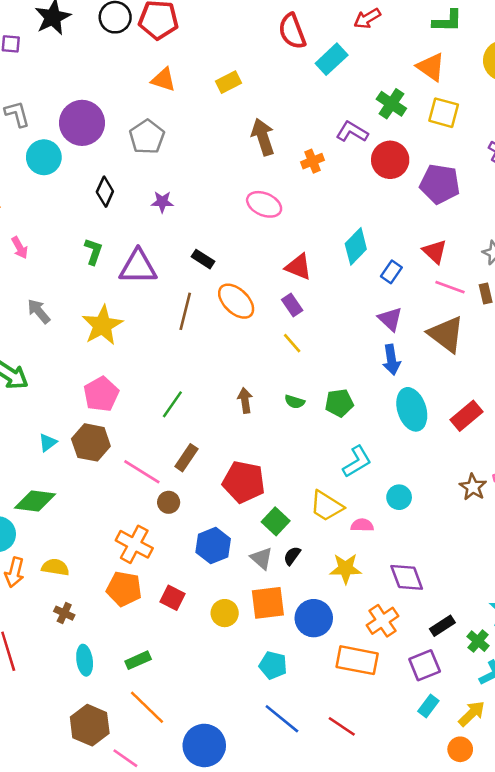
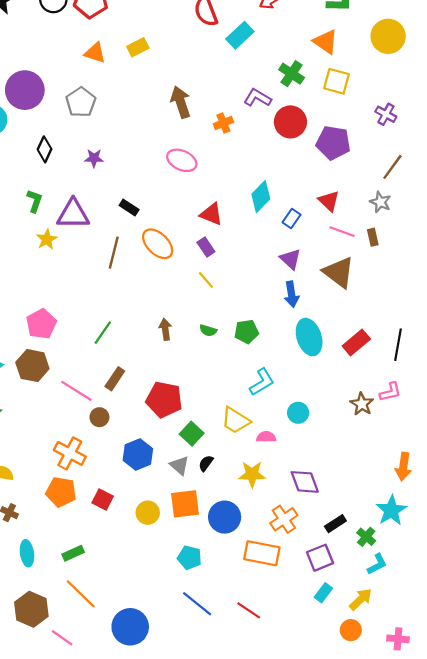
yellow rectangle: (228, 82) -> (138, 47), moved
yellow star: (102, 325) -> (47, 239), moved, size x0.6

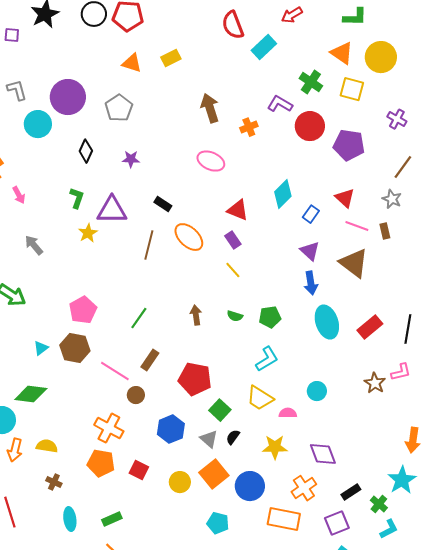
yellow circle: (388, 36) -> (381, 57), moved
cyan L-shape: (262, 382) -> (267, 359), moved
orange square: (185, 504) -> (214, 474), turned -32

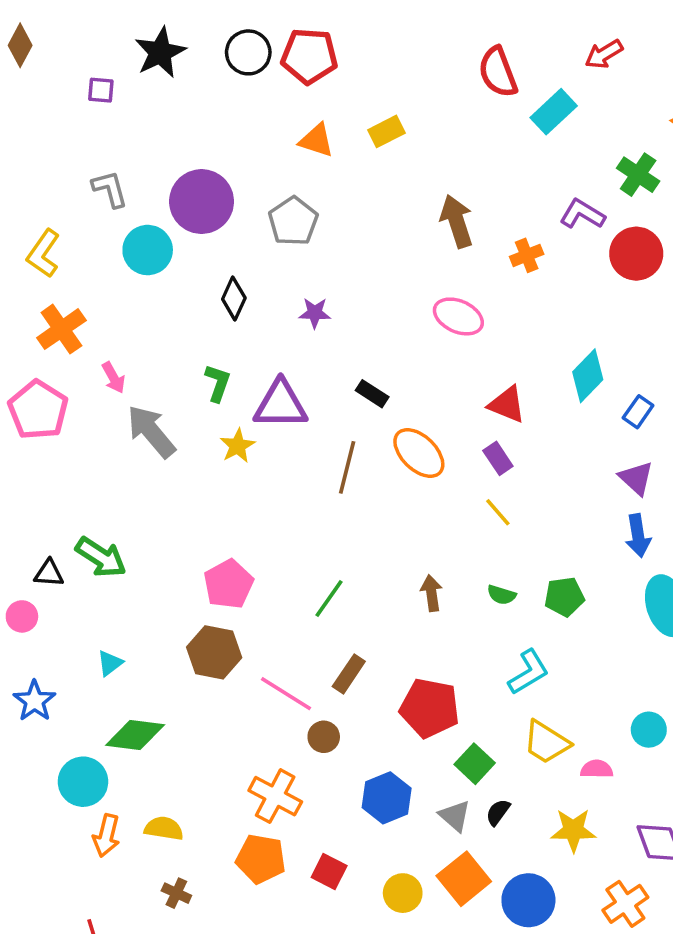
gray arrow: (34, 245) -> (151, 431), moved, size x1.5
cyan triangle: (41, 348) -> (110, 663), moved
cyan L-shape: (267, 359) -> (528, 672), moved

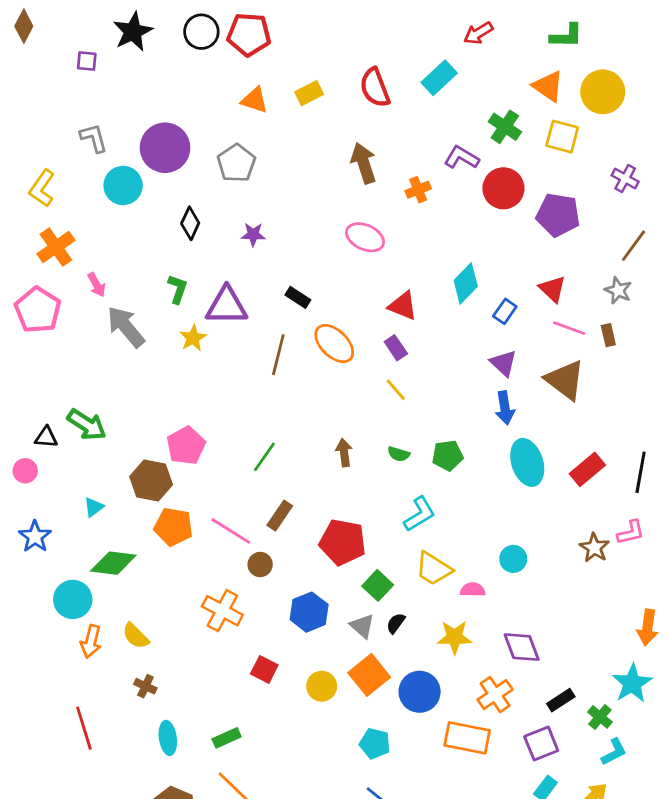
red semicircle: (498, 72) -> (375, 88), moved
brown hexagon: (214, 652) -> (151, 481), moved
yellow semicircle: (164, 828) -> (136, 636), turned -144
orange pentagon: (261, 859) -> (173, 527), moved

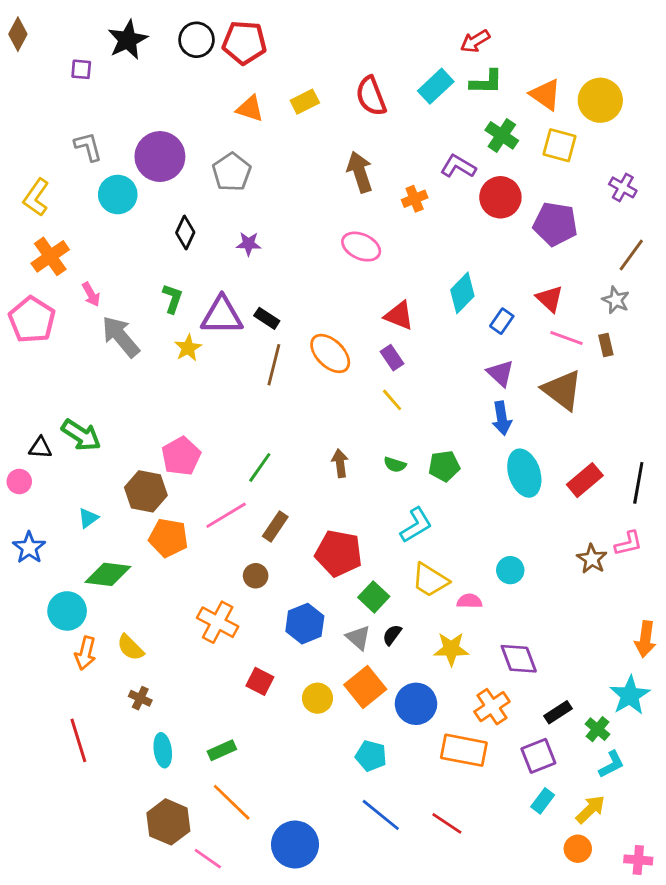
green L-shape: (566, 36) -> (486, 82), moved
black rectangle: (298, 297) -> (267, 318), moved
pink line: (231, 531) -> (226, 515), moved, turned -63

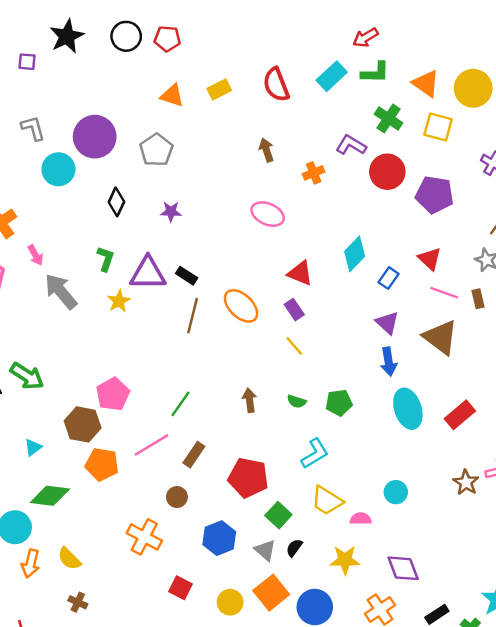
red pentagon: (244, 43) -> (167, 39), size x0.7
brown arrow: (360, 172) -> (266, 150), size x0.7

